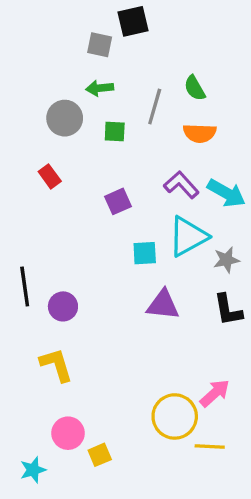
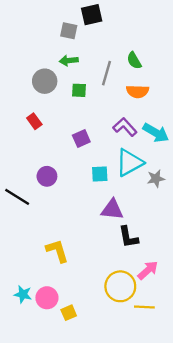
black line: (25, 286) -> (17, 197), turned -50
purple circle: (63, 306) -> (47, 176), moved
black L-shape: (228, 310) -> (128, 237), moved
yellow L-shape: (56, 365) -> (57, 251), moved
cyan star: (33, 470) -> (23, 294), moved, turned 30

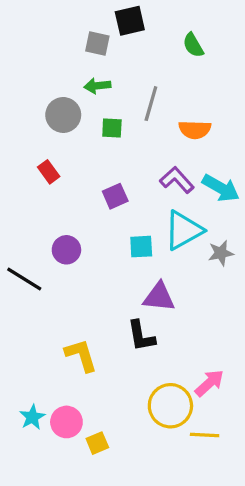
green semicircle: (134, 61) -> (193, 45), moved
black L-shape: (128, 237) -> (141, 336), moved
cyan star: (23, 294) -> (32, 417), turned 30

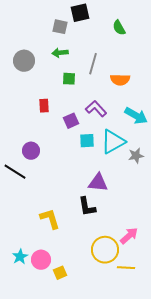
gray circle: (63, 115) -> (24, 61), moved
red rectangle: (49, 172) -> (44, 106), moved, turned 32
purple L-shape: (177, 180) -> (96, 109), moved
cyan square: (141, 247) -> (87, 141), moved
purple circle: (66, 250) -> (31, 151), moved

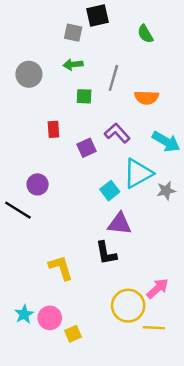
cyan square: (87, 141) -> (110, 191), moved, turned -35

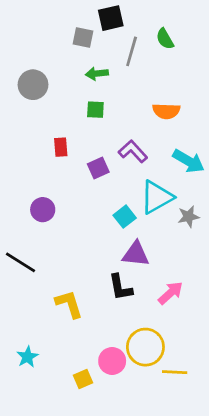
green arrow: (73, 64) -> (97, 74), moved
gray line: (113, 78) -> (132, 51), moved
black line: (18, 210) -> (21, 262), moved
pink arrow: (157, 289) -> (170, 293), moved
pink circle: (50, 318) -> (112, 361), moved

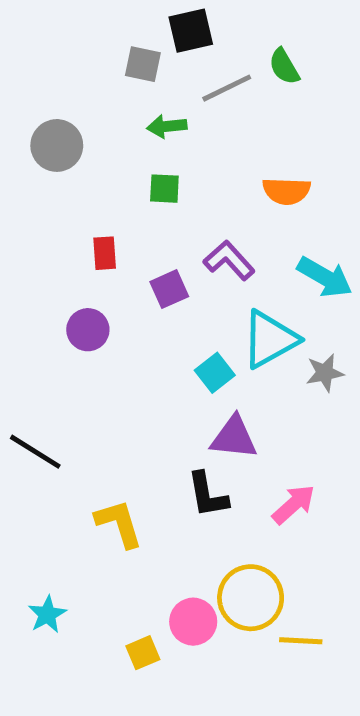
gray line: (132, 51) -> (227, 88), turned 48
purple circle: (43, 210) -> (88, 330), moved

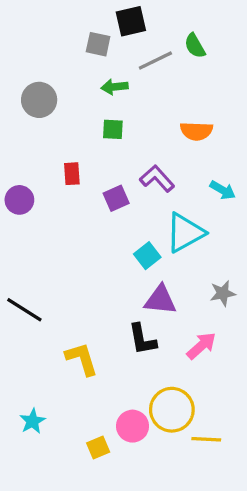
cyan arrow: (325, 277) -> (223, 190), size x0.7
purple circle: (88, 330) -> (19, 200), moved
gray star: (325, 373) -> (223, 293), moved

